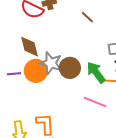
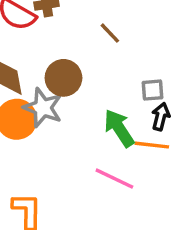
brown circle: (70, 68) -> (63, 78), moved

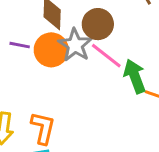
pink line: (114, 179) -> (106, 56), moved

